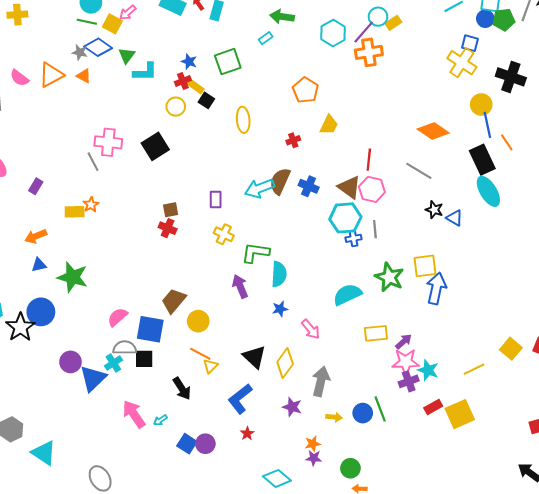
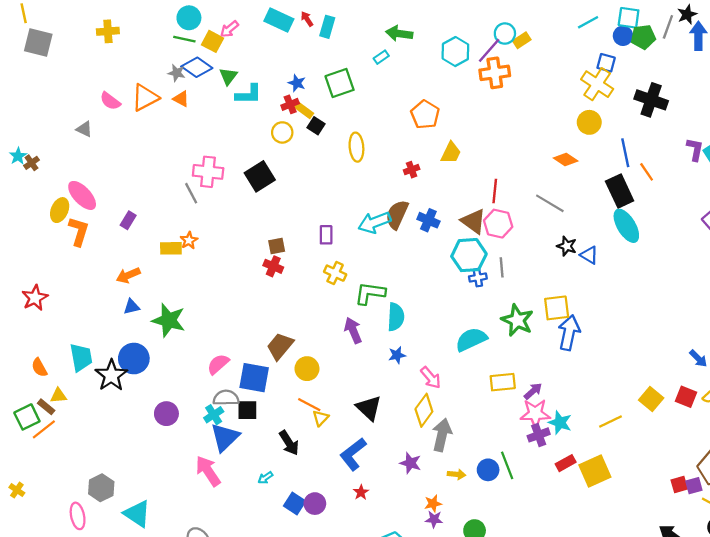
yellow circle: (481, 105) -> (589, 122), moved
orange diamond: (433, 131) -> (566, 159), size x0.7
yellow diamond: (285, 363) -> (424, 410), moved
blue triangle: (93, 378) -> (225, 437), moved
pink arrow: (134, 414) -> (208, 471), moved

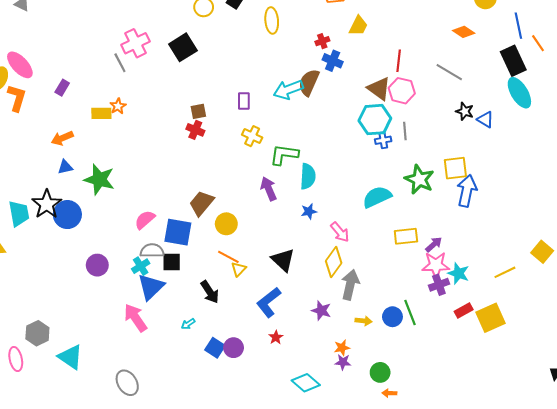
pink cross: (208, 172) -> (135, 43), turned -32
blue cross: (428, 220) -> (333, 61), moved
black star: (111, 375) -> (47, 204), moved

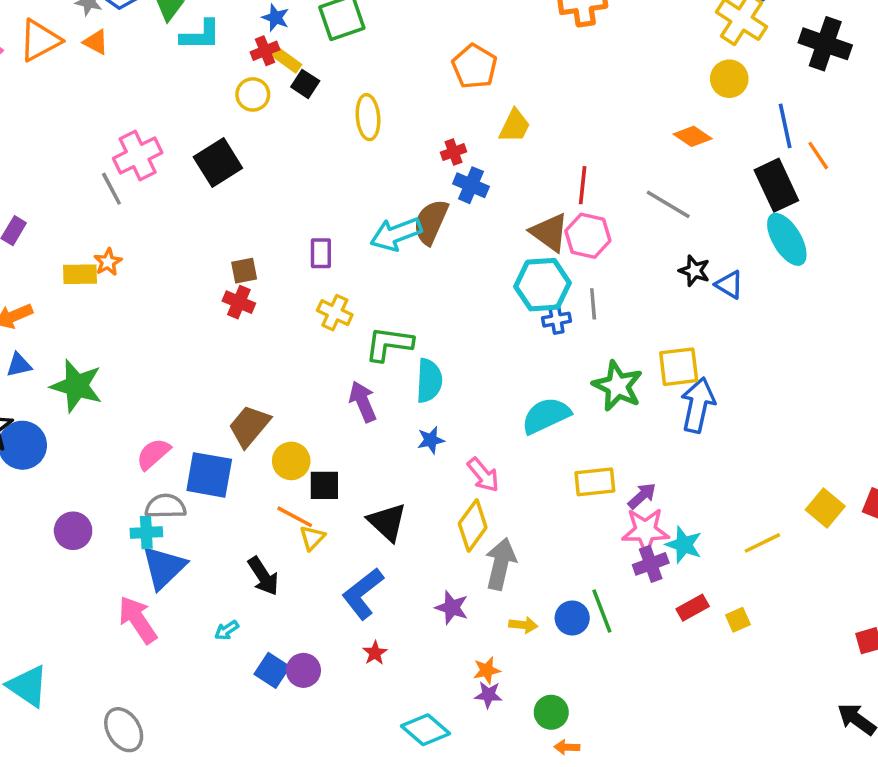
black square: (172, 262) -> (324, 485), moved
cyan cross: (141, 266) -> (146, 532), turned 30
yellow square: (491, 318) -> (738, 620), size x0.5

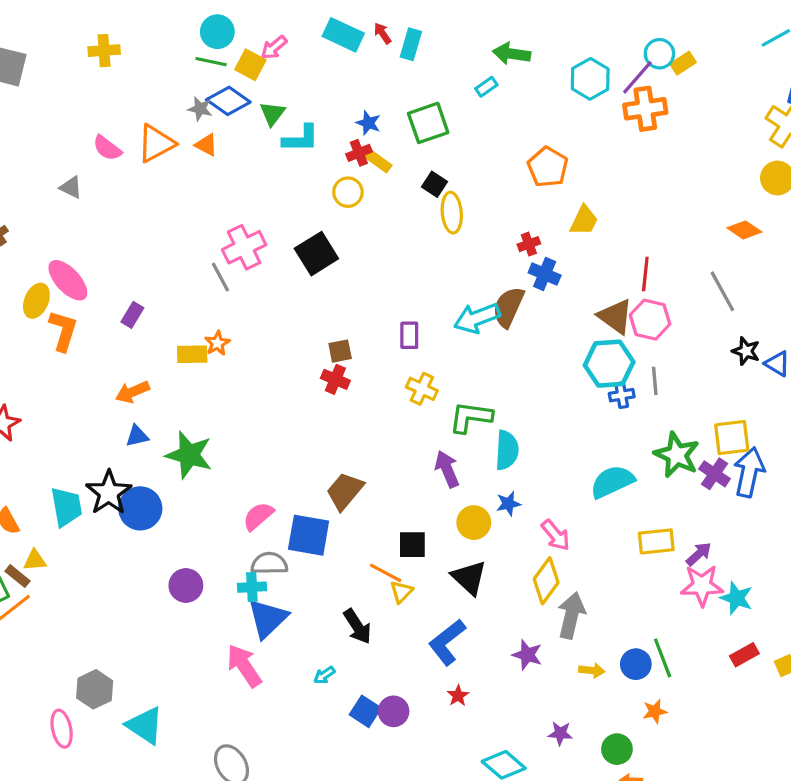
black square: (305, 84) -> (434, 184), moved
gray line: (668, 204) -> (722, 291), turned 30
yellow circle: (291, 461) -> (474, 523), moved
purple cross: (651, 564) -> (715, 474), moved, turned -36
orange star: (487, 670) -> (655, 711), moved

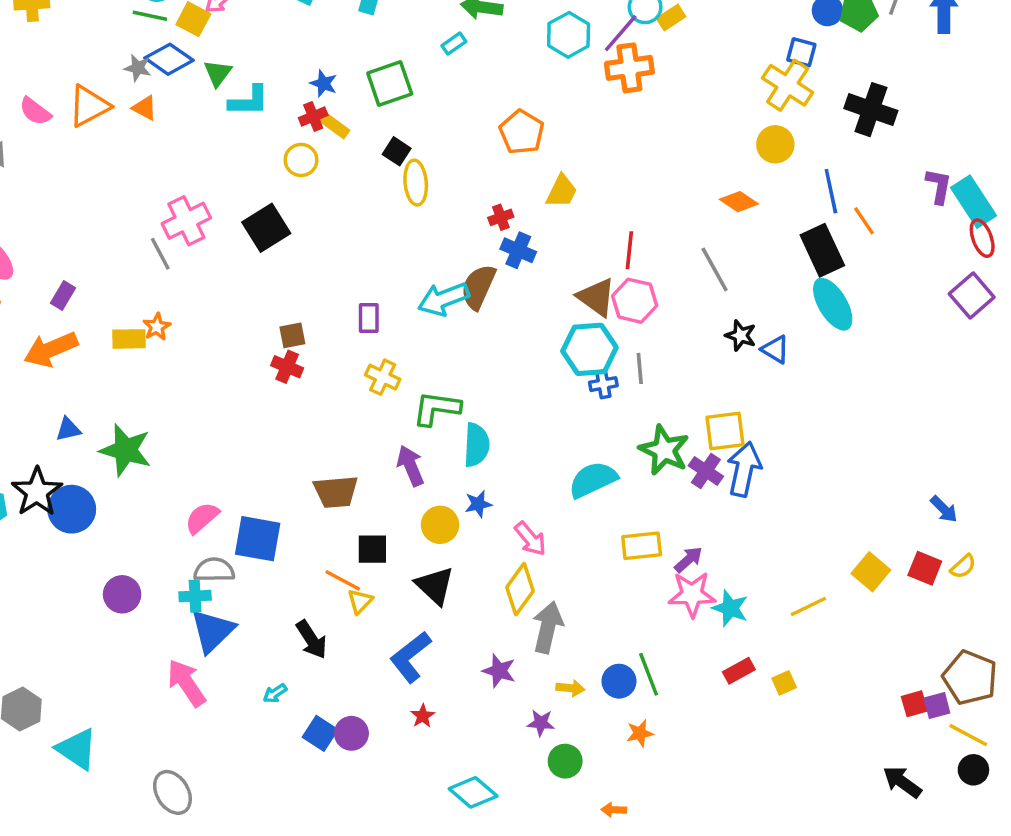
orange arrow: (132, 392) -> (51, 349), moved, size x1.4
brown trapezoid: (345, 491) -> (336, 492), moved, turned -135
purple star: (560, 733) -> (541, 723), moved
green circle: (617, 749) -> (565, 761), moved

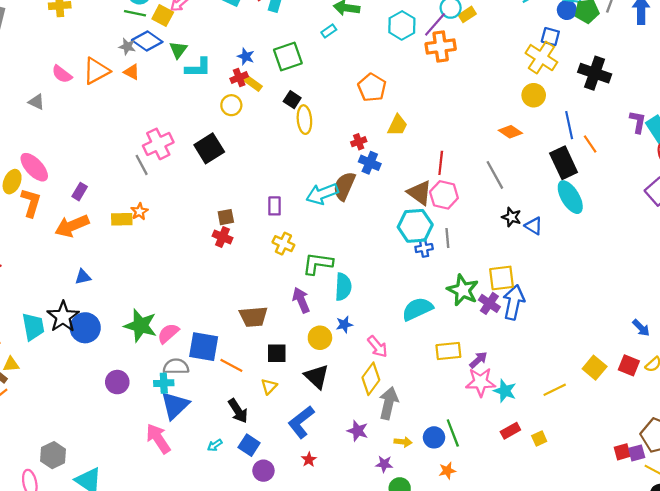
green star: (126, 450) -> (141, 326), moved
orange line: (343, 580) -> (231, 365), moved
blue square: (320, 733) -> (249, 445), moved

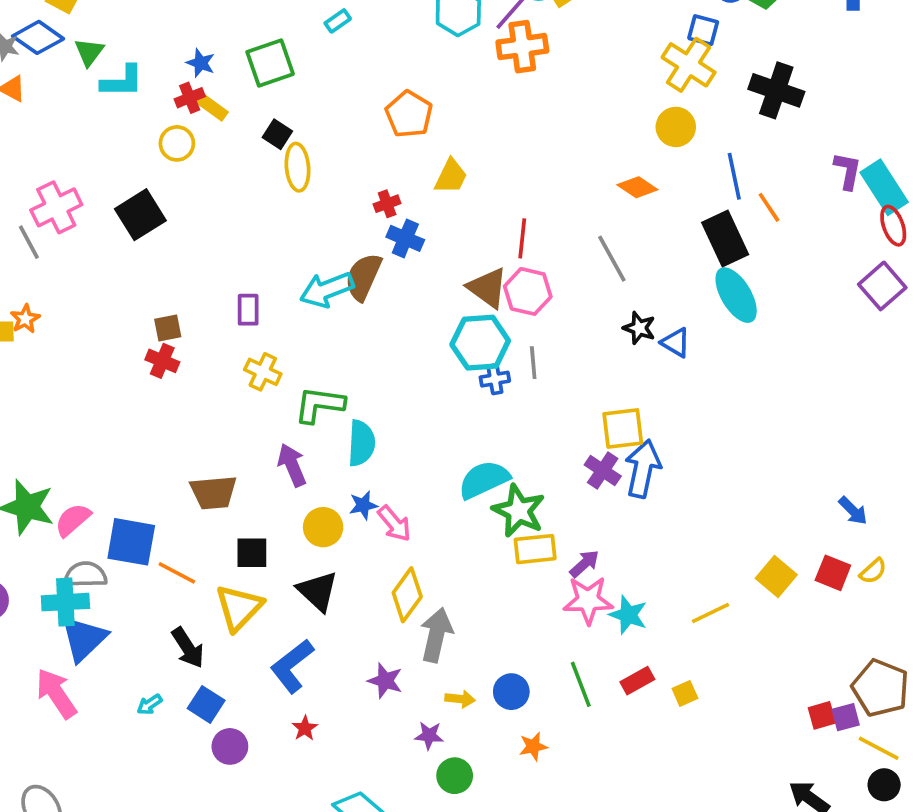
green star: (463, 290) -> (519, 511), moved
pink arrow: (378, 347) -> (394, 524), moved
cyan cross: (164, 383) -> (65, 602), size x1.4
yellow triangle: (269, 386) -> (239, 608), size x1.8
green line: (453, 433) -> (581, 684), moved

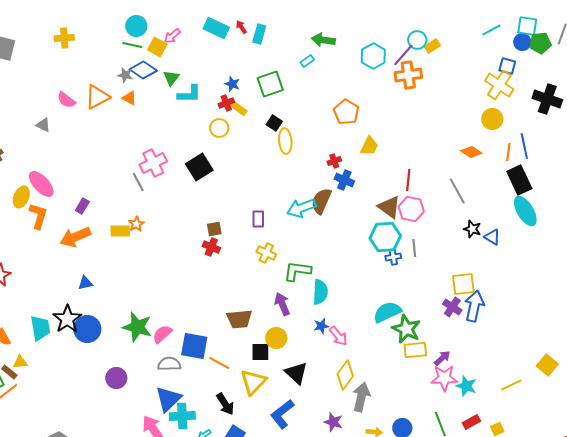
orange line: (769, 207) -> (508, 152), moved, turned 42
yellow circle: (323, 527) -> (276, 338), moved
cyan cross: (65, 602) -> (182, 416), moved

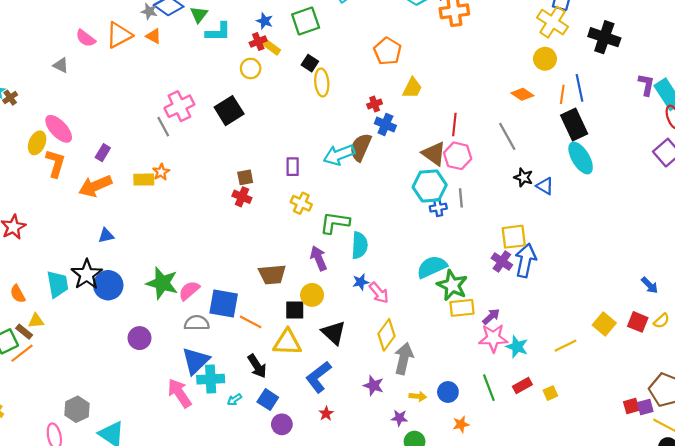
yellow triangle: (253, 382) -> (287, 342), turned 48

